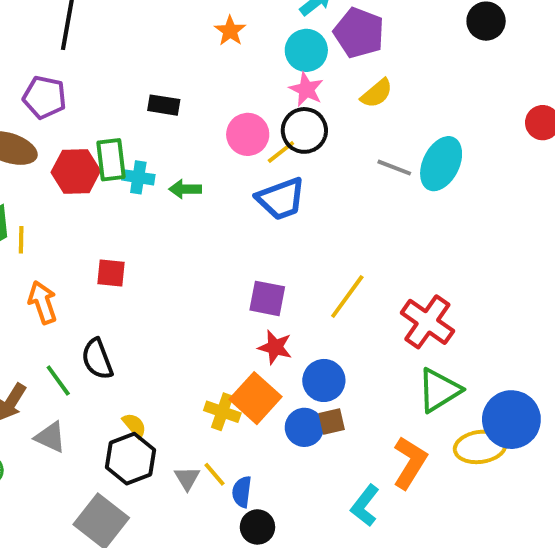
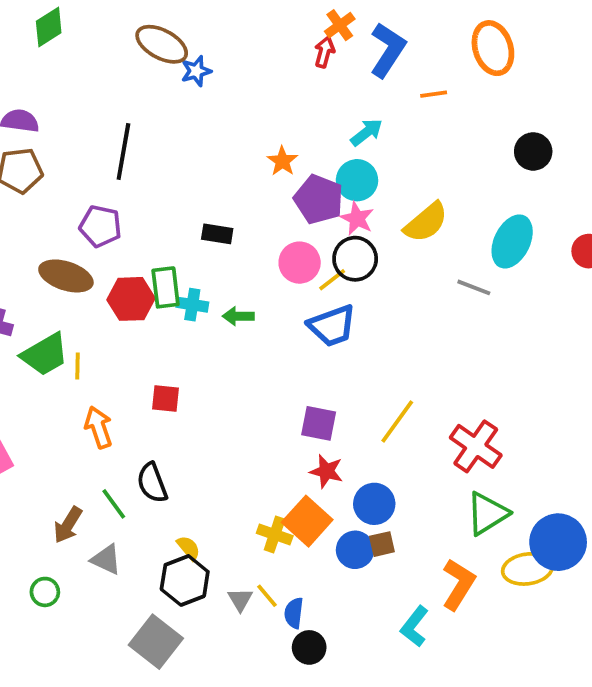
purple pentagon: (359, 33) -> (319, 199), moved
yellow semicircle: (377, 93) -> (426, 222), size x1.4
cyan ellipse: (441, 164) -> (512, 241), moved
gray line: (394, 168) -> (474, 287), moved

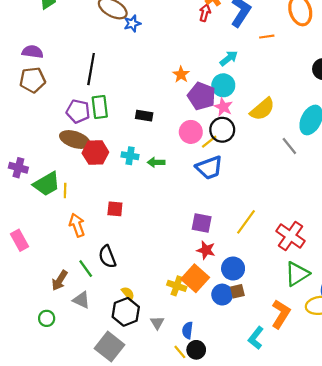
brown ellipse: (66, 276) -> (75, 140), moved
green rectangle: (166, 287) -> (100, 107), moved
gray line: (474, 287) -> (289, 146), turned 30
yellow line: (267, 596) -> (180, 352), moved

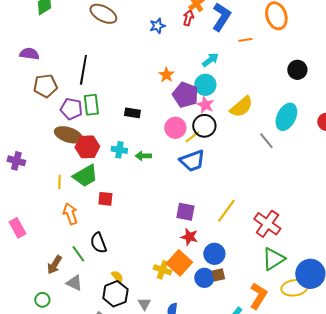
blue star: (132, 24) -> (157, 26), moved
brown pentagon: (33, 80) -> (45, 86), moved
green trapezoid: (47, 184) -> (85, 176), moved

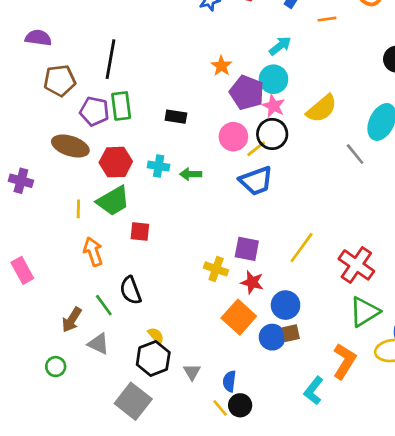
brown ellipse: (68, 135) -> (70, 146), moved
yellow cross: (162, 270) -> (216, 269), moved

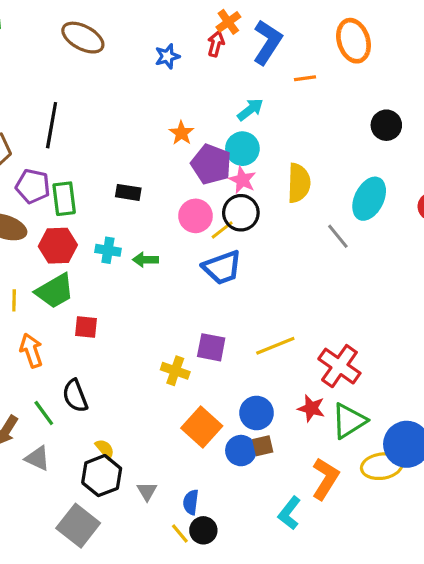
green rectangle: (121, 106) -> (64, 199), moved
yellow semicircle: (322, 109) -> (299, 183), turned -48
yellow line: (302, 248) -> (275, 346), turned 32
red star: (252, 282) -> (311, 408), moved

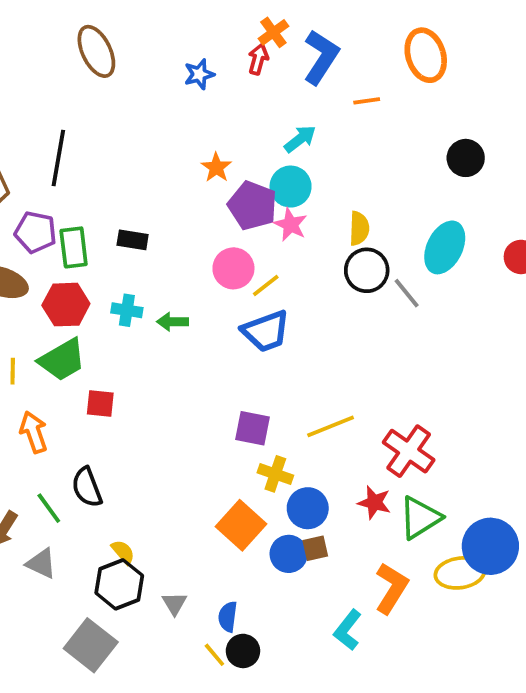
brown ellipse: (83, 38) -> (96, 51), turned 36
yellow semicircle: (299, 183) -> (359, 228), size x0.7
black rectangle: (128, 192) -> (133, 240), moved
black circle: (241, 213) -> (367, 270), moved
yellow cross: (175, 371) -> (275, 474), moved

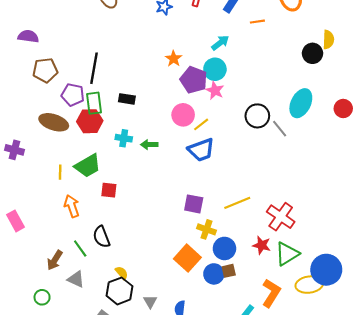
black line: (58, 158) -> (94, 68), moved
yellow semicircle: (359, 228) -> (328, 40), moved
red hexagon: (66, 305) -> (90, 121), moved

